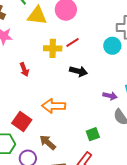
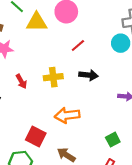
yellow cross: (53, 48) -> (53, 77), moved
red arrow: (24, 70) -> (21, 81), moved

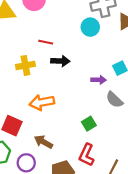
red line: (78, 45) -> (46, 42), moved, turned 56

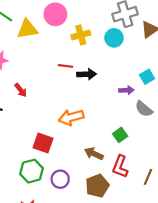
red line: (46, 42) -> (65, 66), moved
yellow cross: (25, 65) -> (81, 35), moved
brown arrow: (43, 142) -> (94, 154), moved

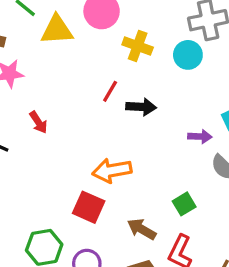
yellow cross: (81, 35) -> (138, 46), turned 30
red line: (65, 66) -> (110, 91), turned -72
red square: (43, 143) -> (89, 207), moved

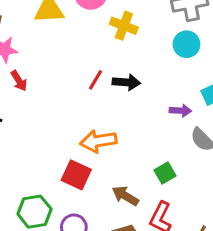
cyan circle: (188, 55) -> (186, 44), moved
red line: (110, 91) -> (95, 80), moved
red arrow: (38, 122) -> (19, 81), moved

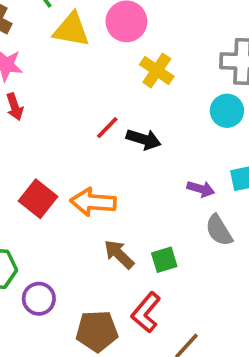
red square: (76, 175) -> (38, 199), moved
brown arrow: (125, 196) -> (119, 254), moved

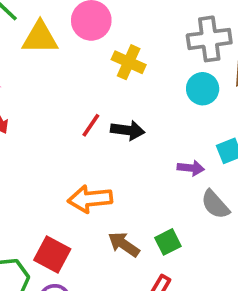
red square: (38, 199) -> (52, 255), moved

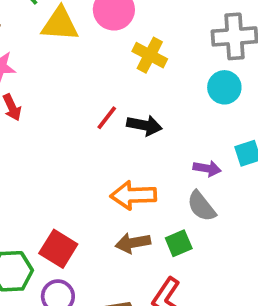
orange arrow: (90, 199) -> (133, 195), moved
gray semicircle: (215, 204) -> (201, 206), moved
brown arrow: (124, 244) -> (133, 243), turned -48

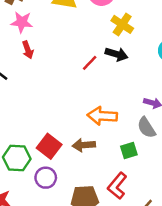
black arrow: (144, 125) -> (116, 54), moved
brown arrow: (133, 243) -> (84, 145), moved

